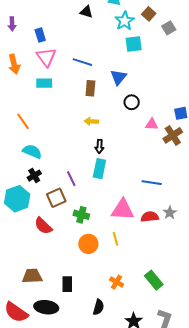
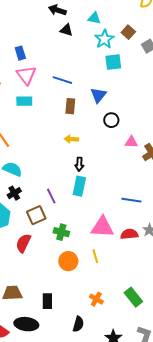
red semicircle: (43, 226) -> (23, 243), turned 72

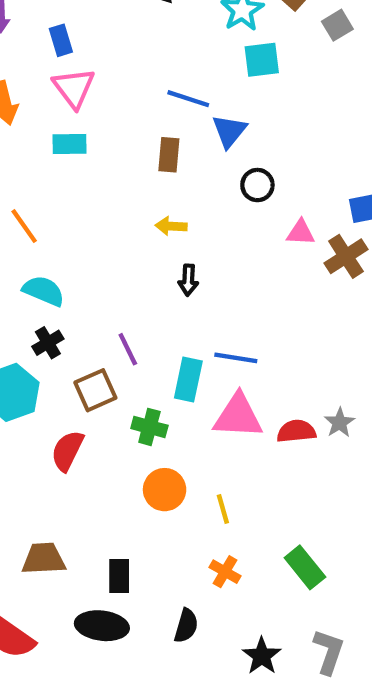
blue line: (62, 80) -> (188, 99), moved
cyan rectangle: (79, 186) -> (188, 379), moved
blue line: (131, 200) -> (236, 358), moved
yellow line: (95, 256) -> (223, 509), moved
black ellipse: (26, 324) -> (102, 626), moved

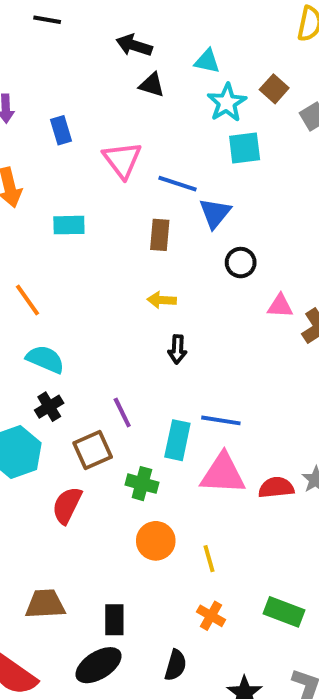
pink triangle: (74, 88) -> (122, 160), moved
green rectangle: (305, 567) -> (284, 612), turned -30
black ellipse: (102, 626) -> (99, 665), turned -39

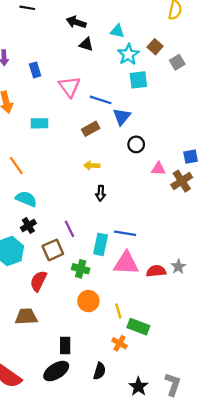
brown rectangle: (160, 235) -> (91, 129), turned 56
brown trapezoid: (45, 604) -> (26, 317), moved
green rectangle: (284, 612) -> (138, 327), moved

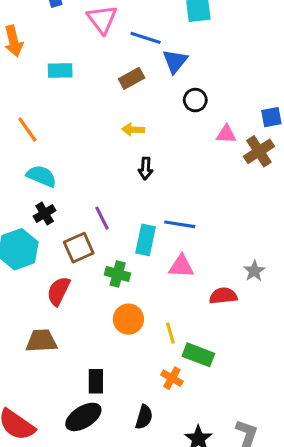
pink triangle: (126, 263) -> (181, 266), size x0.7
red semicircle: (156, 271) -> (223, 296), moved

